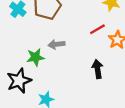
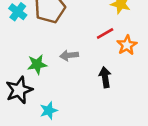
gray arrow: (56, 44) -> (69, 55), moved

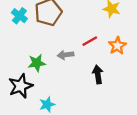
red line: (105, 34) -> (90, 41), moved

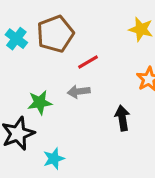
red line: (90, 41) -> (88, 62), moved

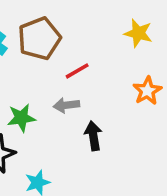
black arrow: (122, 118) -> (93, 136), moved

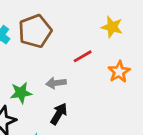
red line: (77, 71) -> (83, 56), moved
black arrow: (93, 136) -> (59, 114), moved, turned 40

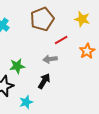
brown pentagon: (35, 31) -> (42, 19), moved
gray arrow: (56, 83) -> (50, 59), moved

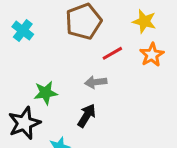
orange star: (87, 51) -> (152, 55), moved

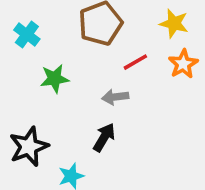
green star: (46, 93) -> (55, 79), moved

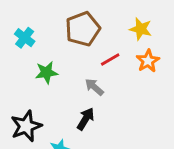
gray arrow: (115, 97) -> (94, 87), turned 48

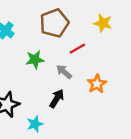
orange star: (148, 61) -> (97, 84), moved
green star: (46, 72) -> (35, 60), moved

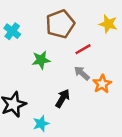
gray arrow: (64, 72) -> (82, 73), moved

